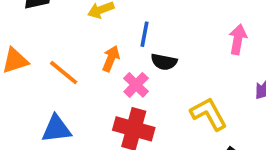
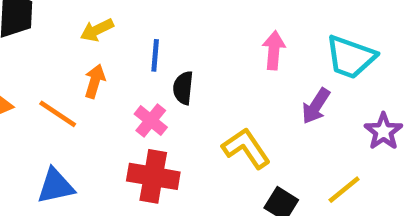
orange arrow: (111, 59) -> (95, 81), moved
black semicircle: (164, 62) -> (183, 88), turned 90

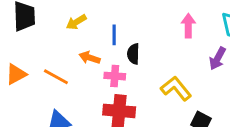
orange arrow: (95, 81) -> (90, 58), moved, turned -84
pink cross: (151, 121) -> (115, 76), turned -30

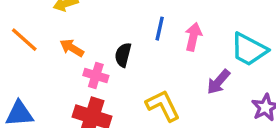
blue line: (114, 35) -> (160, 29), moved
orange line: (56, 77) -> (24, 40), moved

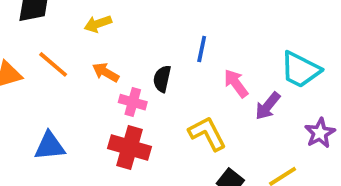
pink arrow: (193, 37) -> (236, 83), moved, turned -48

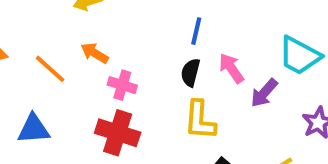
orange line: (53, 64) -> (50, 69), moved
black semicircle: (162, 79) -> (190, 73), moved
yellow L-shape: (207, 133) -> (200, 120), turned -150

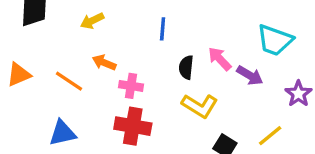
blue line: (196, 31) -> (163, 29), moved
purple arrow: (264, 93) -> (250, 75), turned -92
yellow L-shape: (200, 120) -> (200, 106), turned -54

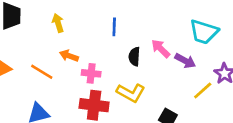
yellow arrow: (92, 21) -> (58, 23), turned 102
yellow L-shape: (200, 106) -> (131, 93), moved
yellow line: (270, 136) -> (203, 91), moved

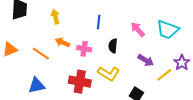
pink arrow: (161, 49) -> (138, 29), moved
purple arrow: (185, 61) -> (146, 60), moved
pink cross: (91, 73) -> (84, 49), moved

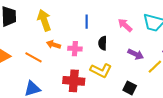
yellow arrow: (55, 17) -> (44, 20), size x1.5

